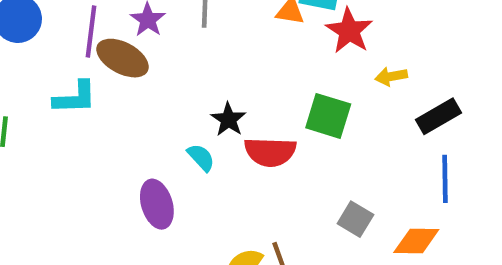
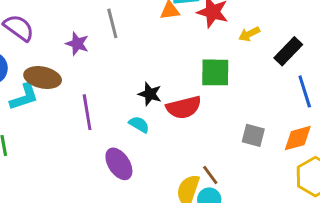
purple line: (91, 31) -> (87, 112), moved
brown ellipse: (123, 58) -> (43, 78), moved
cyan L-shape: (75, 98) -> (24, 97), moved

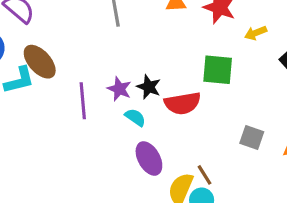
purple star: (77, 44) -> (119, 89), moved
brown ellipse: (43, 78) -> (40, 62), turned 32
purple ellipse: (119, 164) -> (149, 158), moved

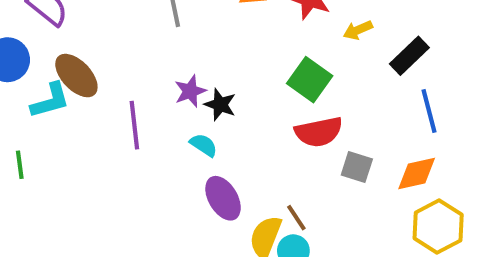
green square: (218, 70) -> (310, 80), turned 32
purple star: (119, 89) -> (190, 91), moved, turned 30
red semicircle: (183, 103) -> (319, 132), moved

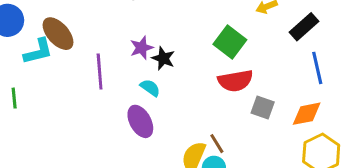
purple ellipse: (223, 198) -> (140, 121), moved

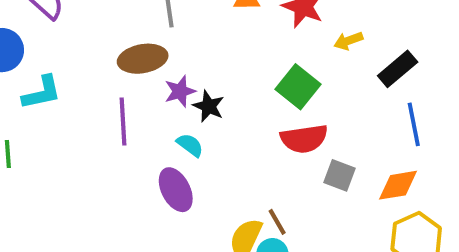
brown ellipse: (58, 34) -> (143, 59), moved, turned -60

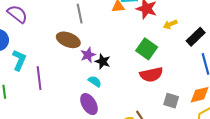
brown ellipse: (143, 59) -> (68, 40), turned 35
cyan L-shape: (42, 93) -> (19, 60), turned -50
purple line: (123, 122) -> (39, 78), moved
gray square: (340, 175) -> (171, 101), moved

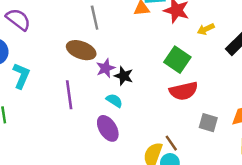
purple line: (39, 78) -> (69, 95), moved

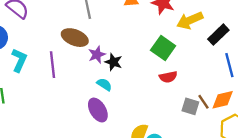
yellow arrow: (206, 29) -> (190, 20), size x1.6
red semicircle: (184, 91) -> (168, 77), size x0.7
purple line: (69, 95) -> (53, 65), moved
brown line: (171, 143) -> (204, 102), moved

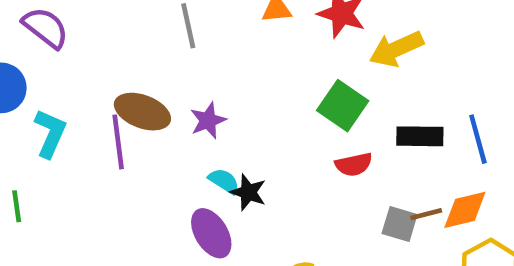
black rectangle: (218, 35) -> (420, 136), moved, turned 45
brown ellipse: (75, 38) -> (142, 112), moved
black star: (113, 62) -> (248, 192), moved
brown line: (204, 102) -> (426, 214), turned -70

